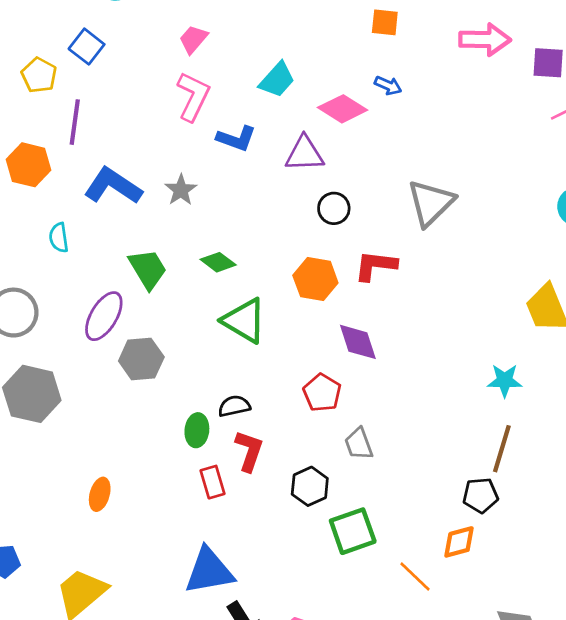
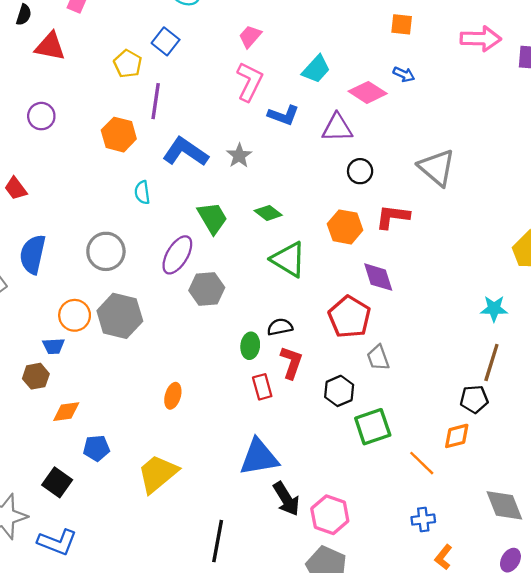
gray triangle: (431, 203) -> (437, 167), turned -36
red pentagon: (322, 393) -> (349, 317), size x1.4

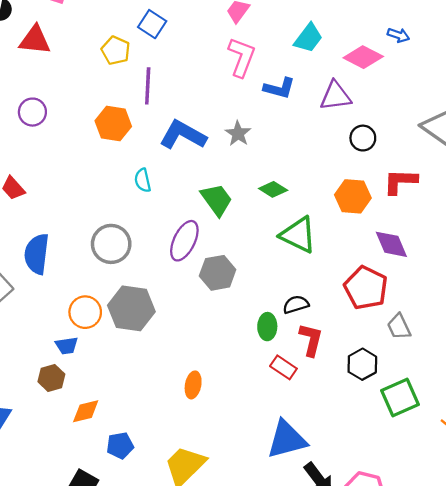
red rectangle: (262, 387) -> (283, 367), turned -35

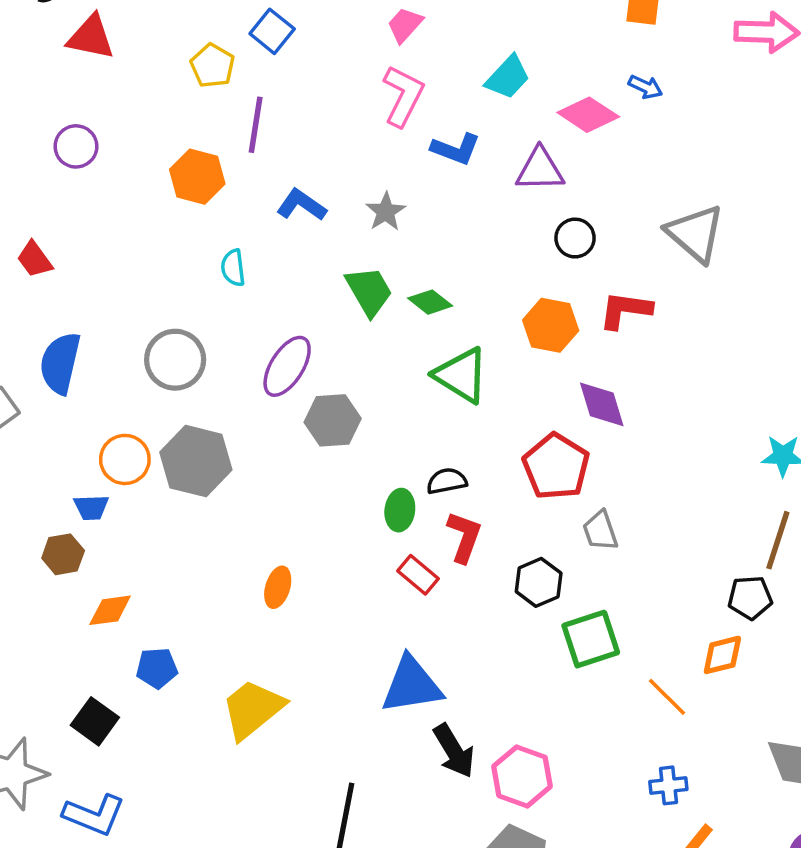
blue L-shape: (183, 135) -> (301, 205), size x0.7
green trapezoid: (217, 200) -> (369, 291), moved

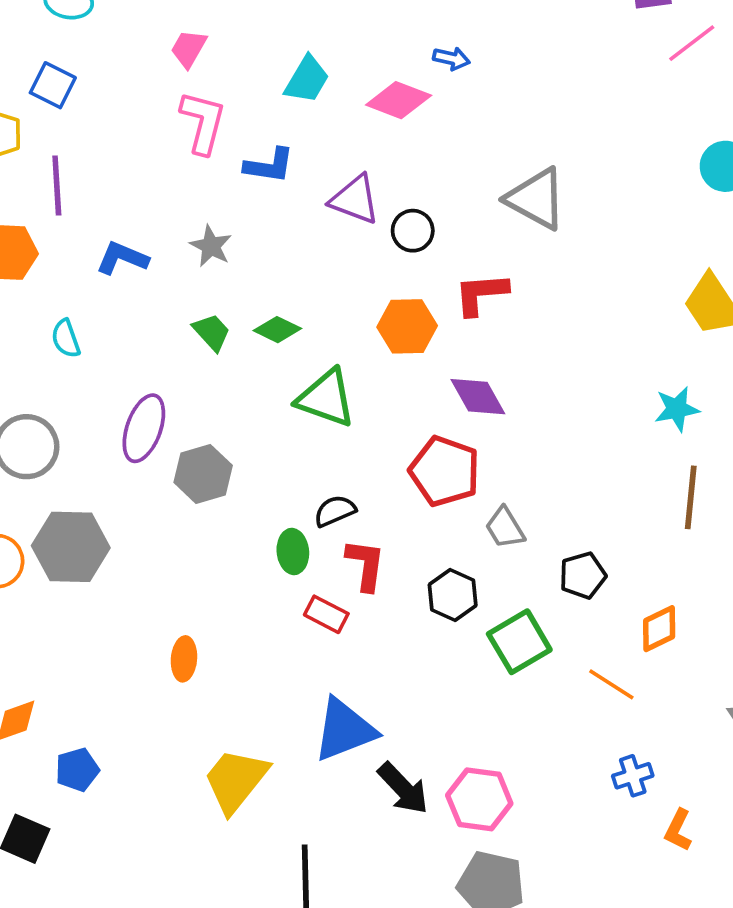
purple triangle: (540, 170) -> (355, 199), moved, turned 34
green trapezoid: (369, 291) -> (212, 332), size x0.7
black pentagon: (750, 598) -> (583, 575), moved
yellow trapezoid: (253, 709) -> (236, 780), moved

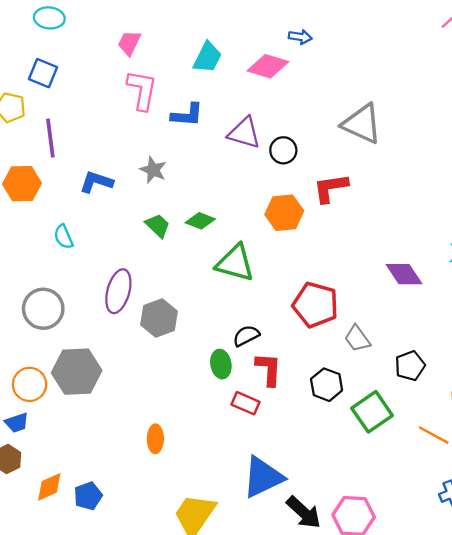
purple diamond: (478, 397) -> (404, 274), moved
blue pentagon: (77, 770) -> (88, 496), moved

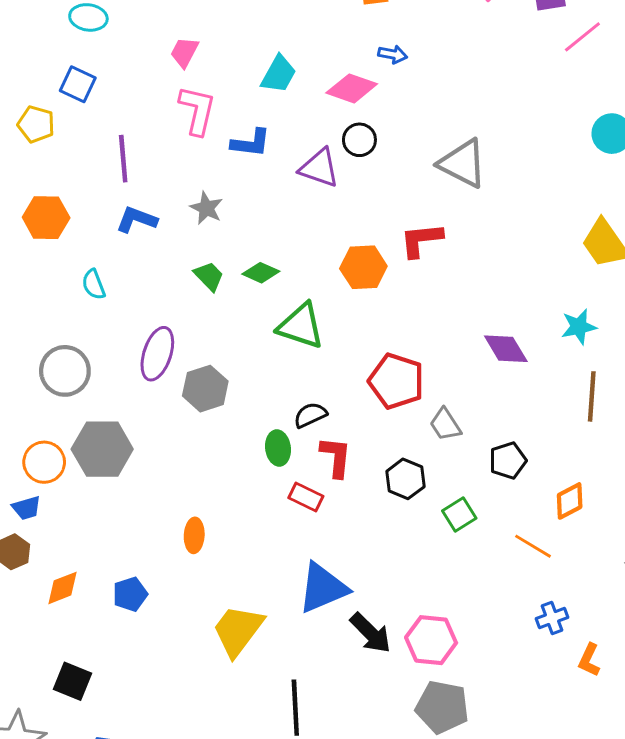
purple line: (50, 138) -> (123, 159), moved
black circle: (283, 150) -> (359, 140), moved
green square: (372, 412) -> (459, 514), size x0.7
blue pentagon: (88, 496) -> (130, 594), moved

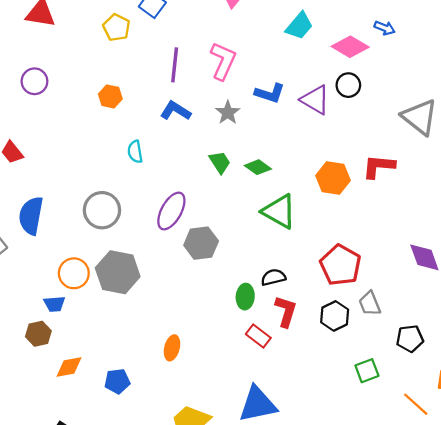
pink L-shape: (197, 110) -> (223, 61), moved
blue L-shape: (251, 143) -> (270, 93), moved
orange hexagon: (46, 218) -> (110, 96), size x0.7
black hexagon: (405, 479) -> (335, 316), moved

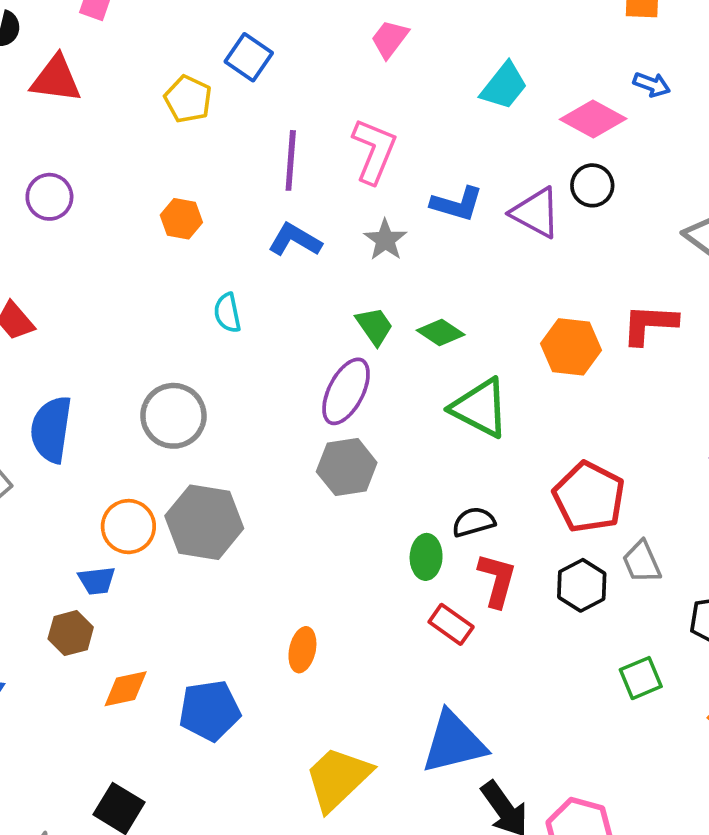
purple ellipse: (171, 211) -> (346, 391), moved
blue pentagon: (117, 381) -> (210, 711), size x1.4

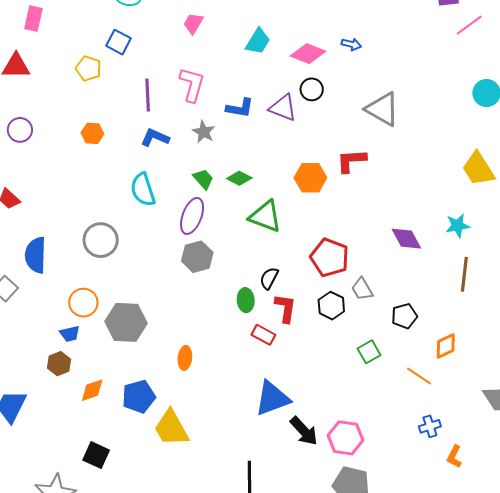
blue arrow: (652, 84) -> (351, 44), moved
cyan semicircle: (227, 313) -> (143, 190), moved, size x1.6
gray hexagon: (204, 522) -> (126, 322), moved
black semicircle: (474, 522) -> (269, 278), turned -40
yellow trapezoid: (338, 778) -> (171, 428), moved, turned -69

